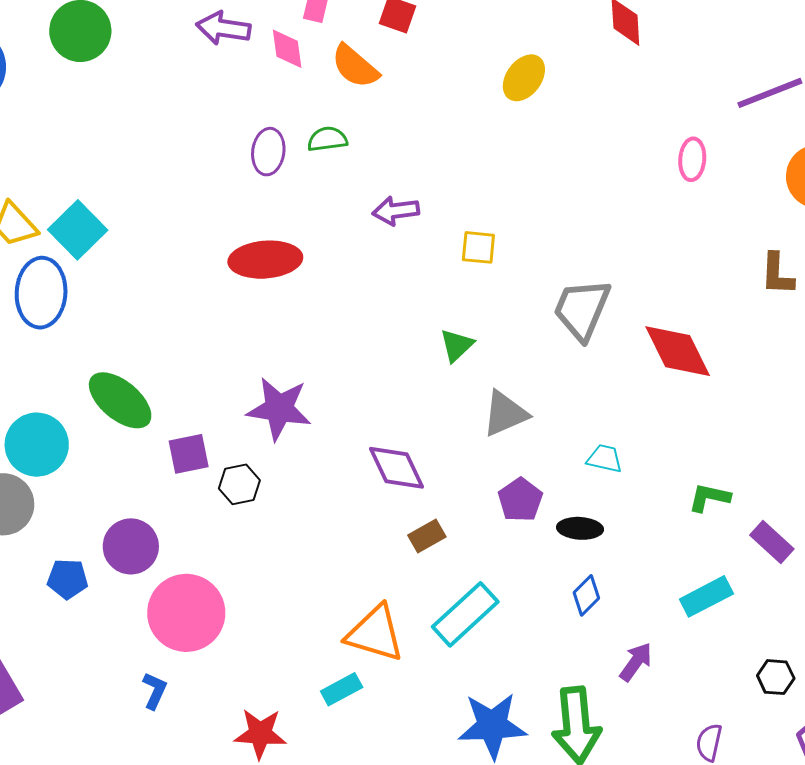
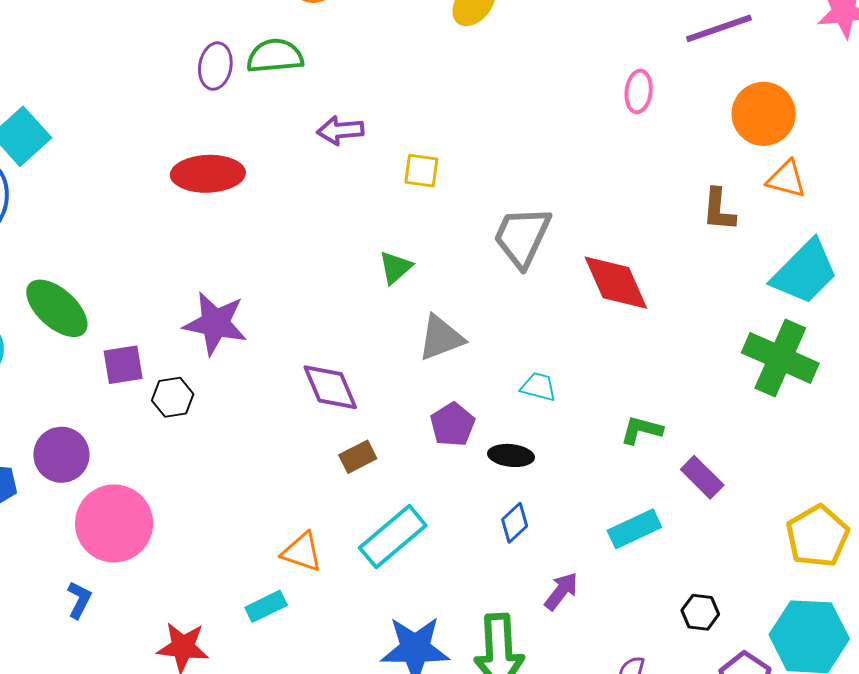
green semicircle: (327, 139) -> (275, 56), size x1.4
orange triangle: (375, 634) -> (302, 552), size x0.7

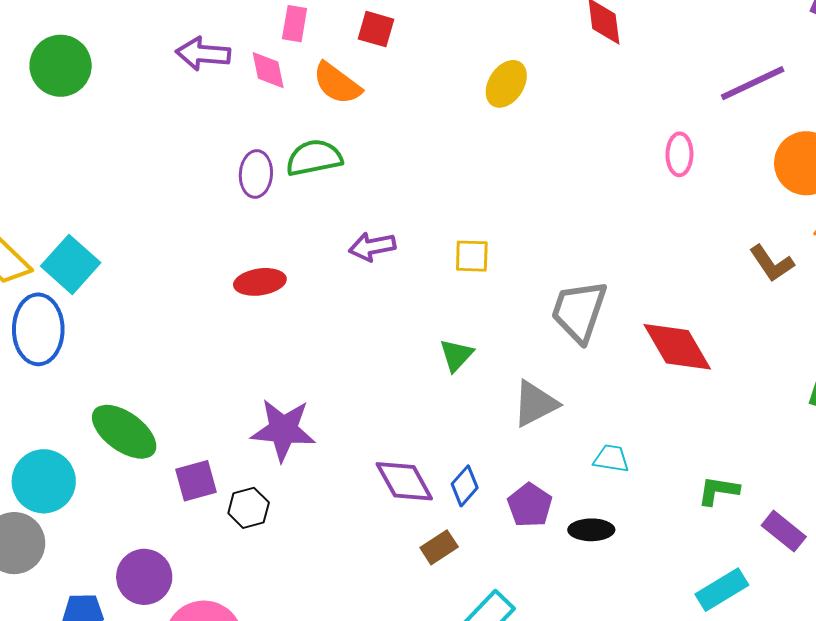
purple arrow: (340, 130) -> (372, 247), moved
red ellipse: (208, 174) -> (260, 282), size x0.7
brown L-shape: (719, 210) -> (772, 263), turned -33
gray triangle: (441, 338) -> (535, 404), moved
blue diamond: (515, 523) -> (465, 486), moved

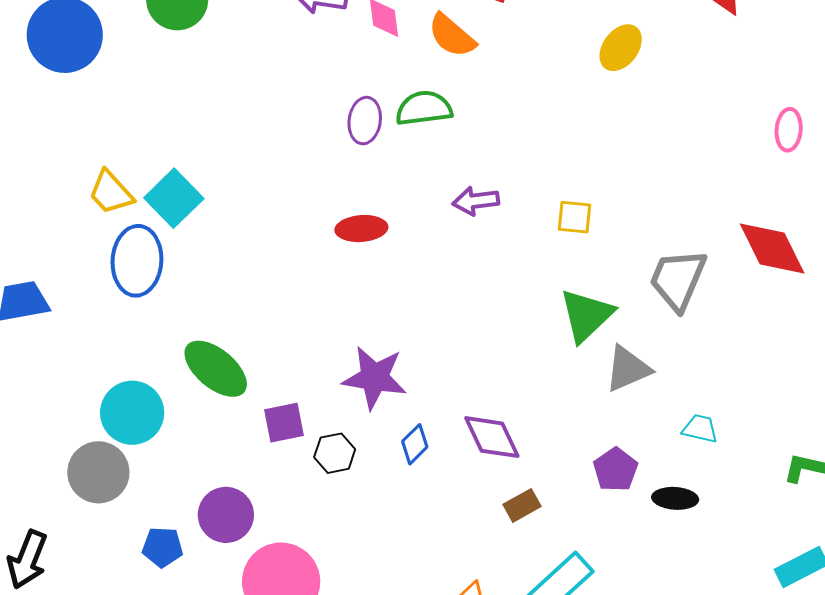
red diamond: (677, 347) -> (772, 249), moved
green triangle: (456, 355) -> (586, 315), moved, size x1.6
blue diamond: (465, 486) -> (415, 444), moved

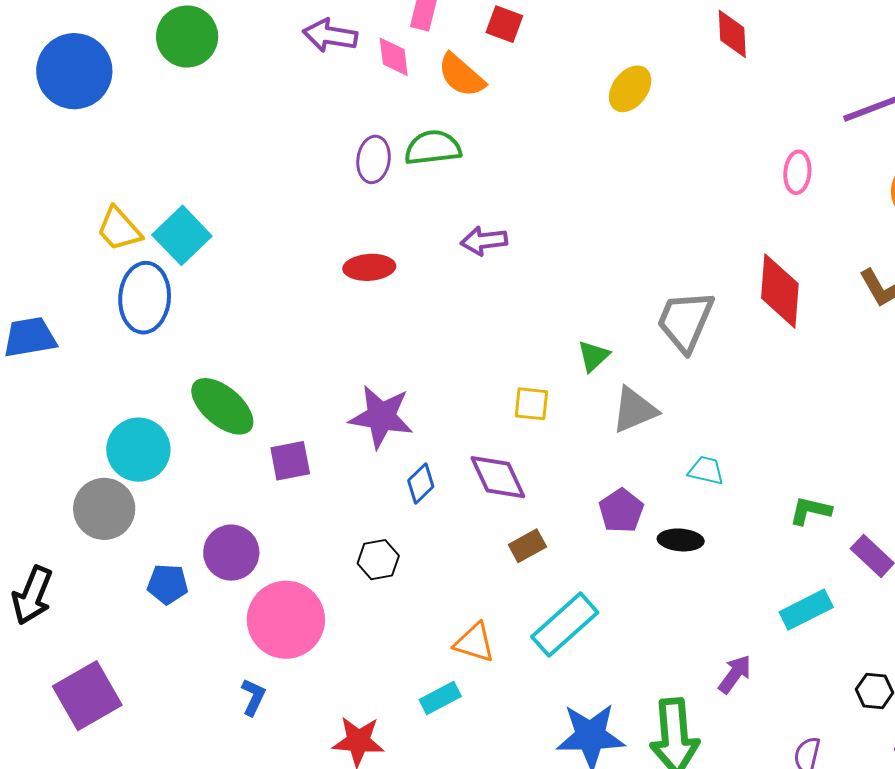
yellow square: (575, 217) -> (531, 404), moved
red diamond: (772, 249) -> (780, 291), turned 30
green triangle: (586, 315) -> (593, 356), size x0.6
black hexagon: (335, 453) -> (378, 560), moved

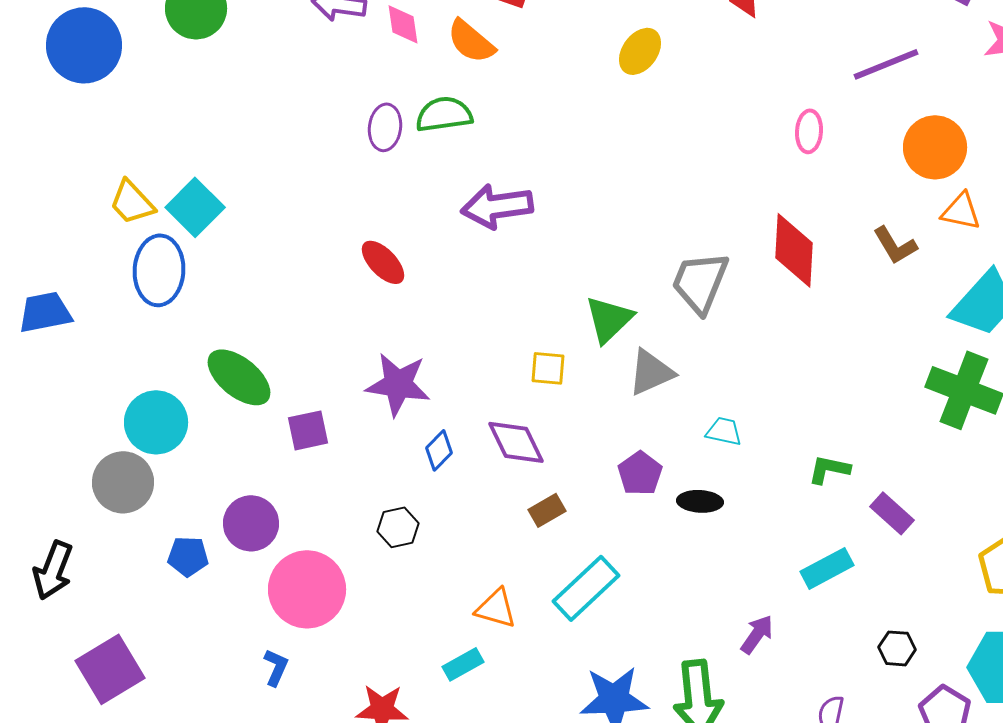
purple arrow: (484, 241) -> (497, 206), size x1.5
red ellipse: (369, 267) -> (383, 262), moved, turned 51
green triangle: (593, 356) -> (609, 319), size x1.5

